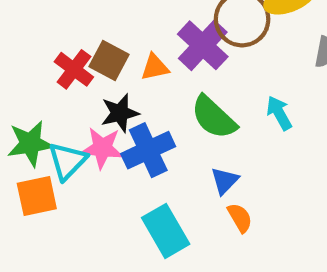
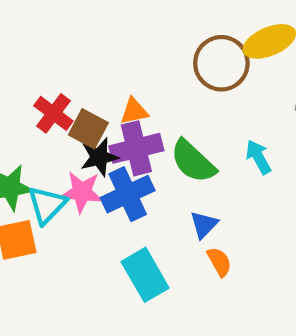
purple cross: (203, 45) -> (136, 148), moved, turned 33
brown square: (109, 61) -> (88, 129), moved

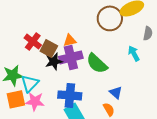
cyan arrow: (258, 157) -> (134, 53), moved
pink star: (82, 192) -> (35, 101), moved
blue cross: (128, 194) -> (70, 95), moved, turned 30
blue triangle: (204, 225) -> (116, 92), moved, turned -32

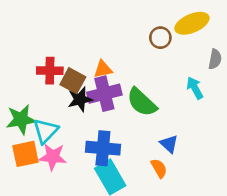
brown circle: (110, 18) -> (160, 38), size x0.6
red cross: (33, 41) -> (50, 71), turned -36

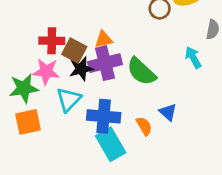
cyan triangle: (46, 131) -> (69, 99), moved
pink star: (53, 157) -> (46, 72), moved
orange semicircle: (159, 168) -> (144, 126), moved

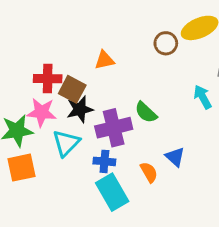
orange triangle: (104, 39) -> (104, 60), moved
purple cross: (105, 63) -> (114, 128), moved
green semicircle: (141, 72) -> (146, 112), size x0.7
blue cross: (104, 116) -> (104, 161), size x0.6

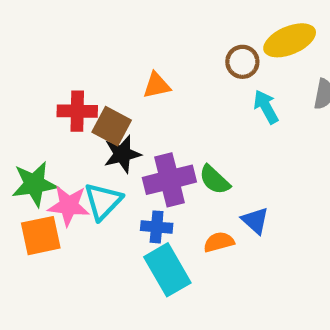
cyan arrow: (203, 97) -> (266, 107), moved
pink star: (42, 112) -> (69, 206), moved
green semicircle: (146, 112) -> (215, 180), moved
orange semicircle: (149, 172) -> (219, 242), turned -75

